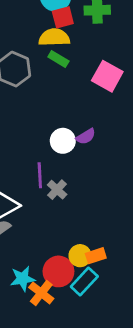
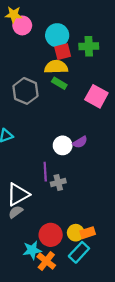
gray cross: (57, 190) -> (58, 182), turned 32
red circle: (58, 271) -> (51, 235), moved

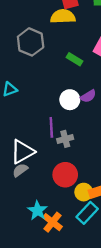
green rectangle: (59, 83) -> (74, 59), moved
red circle: (51, 235) -> (65, 175), moved
cyan star: (32, 250) -> (37, 211), turned -30

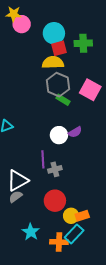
gray hexagon: (31, 42) -> (58, 85), moved
orange cross: (52, 222) -> (59, 242), moved, turned -36

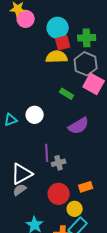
gray hexagon: (58, 85) -> (86, 64), moved
purple semicircle: (75, 132) -> (79, 126), size x1.5
white circle: (59, 135) -> (35, 115), moved
orange rectangle: (82, 216) -> (86, 187), moved

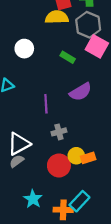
white circle: (35, 115) -> (24, 49), moved
purple line: (47, 153) -> (46, 104), moved
yellow circle: (75, 209) -> (76, 156), moved

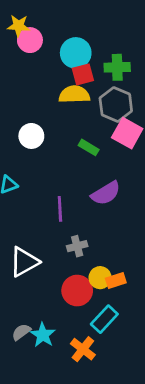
gray semicircle: (17, 161) -> (21, 332), moved
cyan rectangle: (79, 201) -> (104, 319), moved
orange cross: (63, 210) -> (83, 349), turned 36

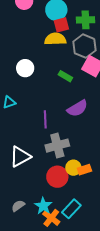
gray cross: (77, 246) -> (57, 146), size x1.6
cyan rectangle: (104, 319) -> (71, 209), moved
cyan star: (43, 335) -> (43, 206), moved
orange cross: (83, 349) -> (51, 218), moved

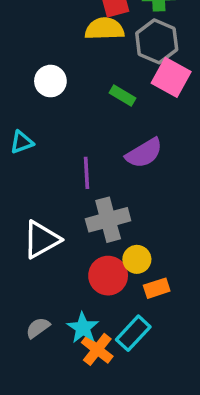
orange rectangle: (84, 170) -> (157, 288), moved

